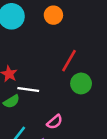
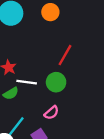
green circle: (81, 83) -> (56, 82), moved

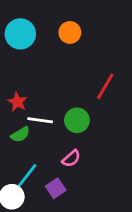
red line: (65, 55) -> (105, 86), moved

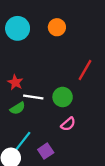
pink semicircle: (71, 159) -> (68, 124), moved

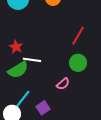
green circle: (63, 97) -> (78, 63), moved
green semicircle: (18, 108) -> (18, 70), size x1.5

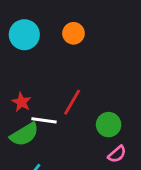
red line: (78, 36) -> (72, 102), moved
pink semicircle: (63, 84) -> (117, 154), moved

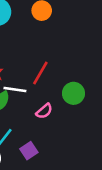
pink semicircle: (117, 154) -> (44, 111), moved

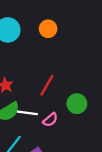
white line: (15, 90) -> (27, 113), moved

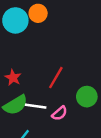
orange circle: (48, 29) -> (38, 13), moved

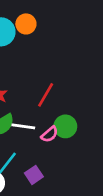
green circle: (87, 97) -> (65, 126), moved

